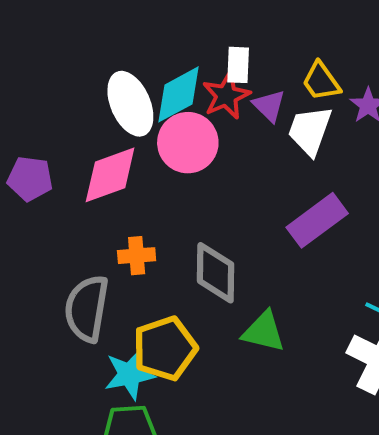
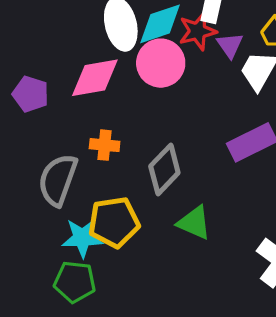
purple pentagon: (30, 179) -> (31, 94), moved
gray diamond: (216, 273) -> (164, 170), turned 33

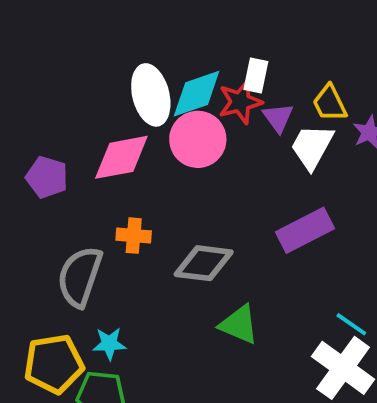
gray diamond: (164, 170) -> (204, 263), turned 54
yellow pentagon: (114, 222) -> (54, 364), moved
cyan star: (82, 238) -> (109, 344), size x0.7

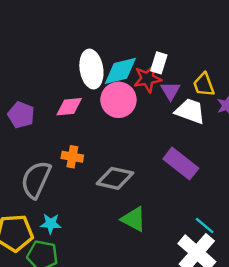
white trapezoid: (312, 147) -> (190, 111), turned 76
pink diamond: (121, 157) -> (69, 107), size x0.7
purple rectangle: (305, 230) -> (181, 164), turned 60

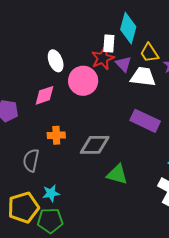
white ellipse: (91, 69) -> (56, 61), size x0.7
cyan diamond: (120, 71) -> (128, 28), moved, turned -48
gray semicircle: (36, 180) -> (31, 160), size x0.7

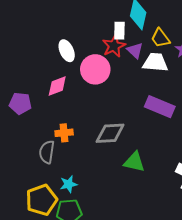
orange cross: (56, 135) -> (64, 133), moved

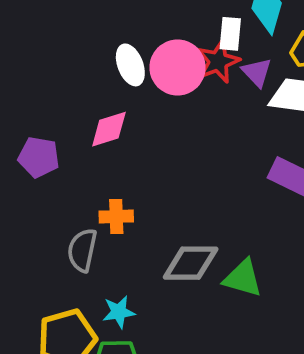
pink circle: (95, 69) -> (178, 67), moved
gray diamond: (110, 133) -> (191, 263), moved

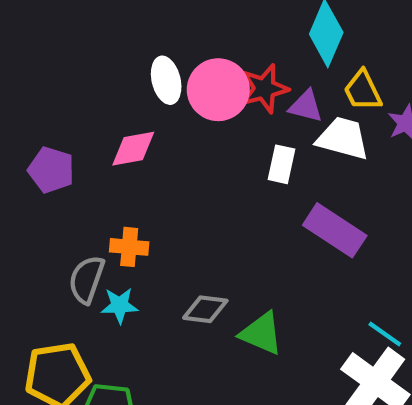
white rectangle: (230, 34) -> (282, 164), moved
purple triangle: (257, 72) -> (306, 106), turned -40
gray diamond: (191, 263) -> (205, 309), size x0.7
cyan star: (119, 312) -> (120, 305), moved

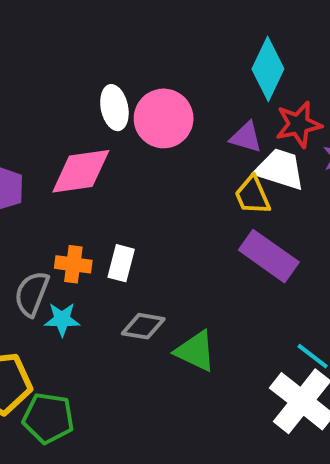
red star: (264, 89) -> (298, 124), moved
yellow trapezoid: (363, 91) -> (252, 195), moved
pink diamond: (133, 149) -> (81, 171), size x1.4
white rectangle: (282, 164) -> (121, 263), moved

